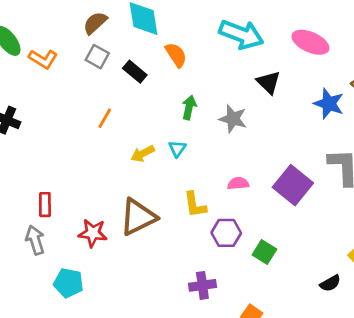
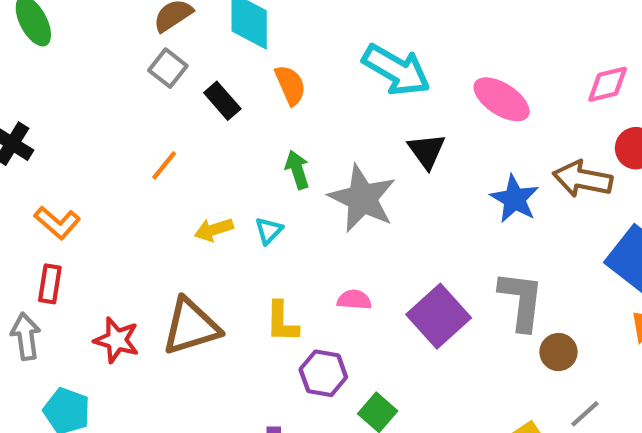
orange L-shape: (43, 59) -> (57, 223), moved
green arrow: (189, 107) -> (297, 170), turned -40
gray star: (233, 119) -> (362, 198), size x1.5

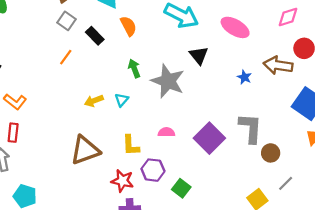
orange line: (164, 165) -> (66, 57), moved
blue star: (515, 199) -> (244, 77), size x0.6
red star: (117, 340) -> (122, 181), moved

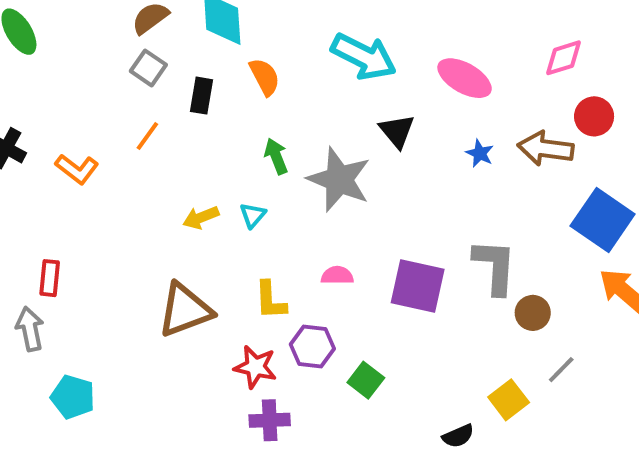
black rectangle: (95, 36) -> (202, 96), turned 54
blue star: (244, 77) -> (480, 153), moved
orange L-shape: (15, 102) -> (77, 169), moved
purple square: (209, 138) -> (418, 286), turned -32

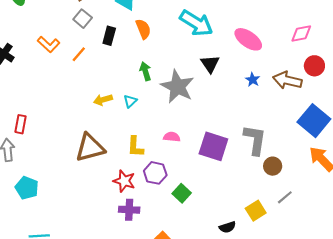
orange L-shape: (77, 169) -> (49, 44), moved

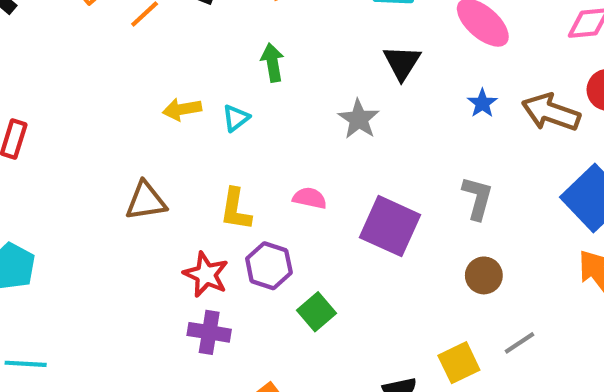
gray star: (177, 87) -> (359, 119), moved, size x0.6
gray L-shape: (255, 140) -> (477, 198), moved, size x0.7
brown triangle: (90, 148) -> (146, 201), size x0.7
brown circle: (273, 166) -> (484, 275), moved

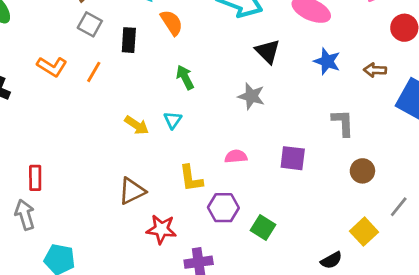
blue star: (482, 103) -> (327, 61), size x1.4
yellow arrow: (182, 109) -> (137, 125), turned -120
brown arrow: (551, 112) -> (375, 70), moved, size x0.6
purple square: (390, 226) -> (293, 158), size x0.7
red star: (206, 274) -> (161, 229), moved

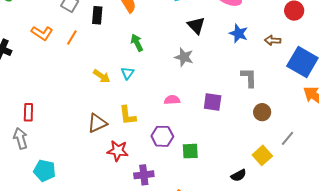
yellow L-shape: (191, 178) -> (128, 115), moved
green square: (263, 228) -> (190, 151), turned -36

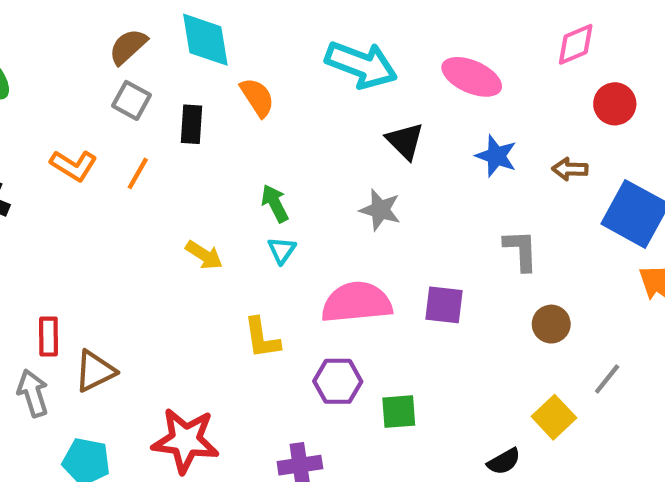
green arrow: (137, 43) -> (275, 203), moved
cyan triangle: (127, 73) -> (282, 250), moved
pink semicircle: (172, 100) -> (357, 302), size x2.0
brown triangle: (97, 123) -> (95, 371), moved
red star: (118, 151) -> (185, 440), moved, size x1.4

